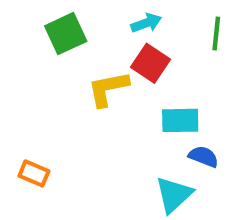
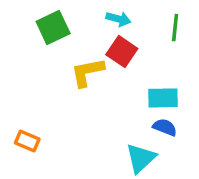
cyan arrow: (146, 23) -> (118, 19), turned 35
cyan rectangle: (180, 120) -> (163, 98), moved

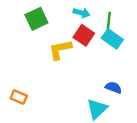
green line: (175, 28) -> (109, 21), moved
cyan rectangle: (163, 98) -> (112, 39), moved, turned 36

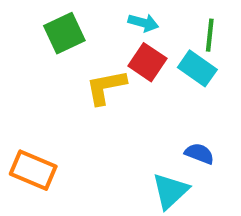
green line: (109, 21) -> (210, 35), moved
orange rectangle: (19, 97) -> (33, 170), size x1.5

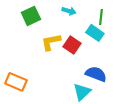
red square: (147, 62) -> (72, 45), moved
blue semicircle: (199, 154) -> (96, 74), size x1.5

